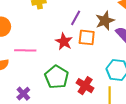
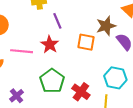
purple line: (76, 18) -> (57, 21), moved, turned -56
red star: (64, 42) -> (50, 45), moved

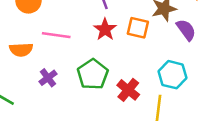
red star: (50, 45) -> (105, 29), moved
purple cross: (17, 96) -> (48, 78), moved

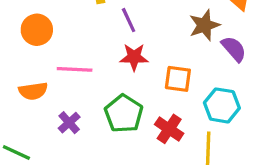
orange square: (138, 28) -> (178, 79), moved
red star: (105, 29) -> (134, 57), turned -30

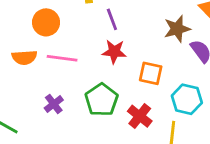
orange circle: (37, 30) -> (46, 22), moved
orange semicircle: (33, 91) -> (24, 57), moved

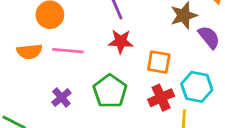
red cross: (140, 116) -> (161, 98), moved, turned 30

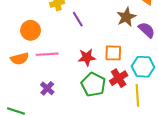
red star: (121, 42) -> (87, 57), moved
green pentagon: (110, 91) -> (93, 84), moved

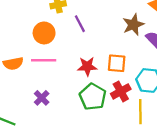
orange circle: (31, 30) -> (44, 33), moved

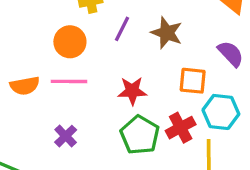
purple line: (80, 24) -> (122, 29), turned 54
brown star: (133, 25) -> (167, 33), moved, turned -30
orange square: (117, 63) -> (193, 81), moved

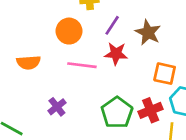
pink line: (69, 81) -> (82, 65), moved
red star: (132, 91) -> (116, 54), moved

